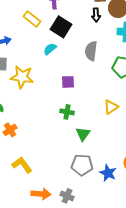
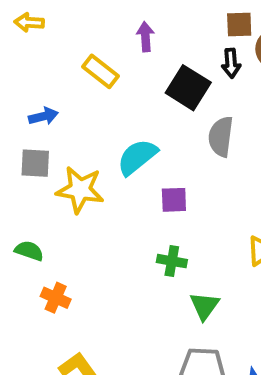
black square: (61, 27) -> (188, 88), moved
cyan semicircle: (50, 49) -> (137, 157), moved, size x1.5
orange cross: (10, 130) -> (56, 298), turned -32

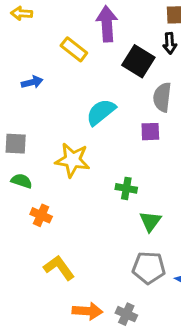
purple arrow: (145, 37) -> (107, 24), size x1.6
gray square: (35, 163) -> (16, 144), moved
yellow star: (80, 190) -> (72, 160), moved
purple square: (174, 200) -> (150, 132), moved

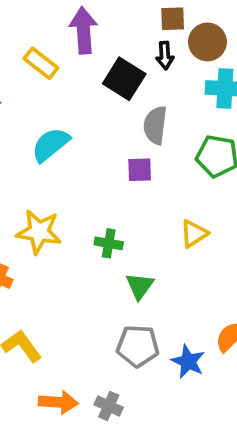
cyan semicircle: (101, 112) -> (51, 145), moved
yellow star: (72, 160) -> (39, 232), moved

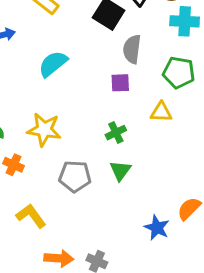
yellow triangle: (194, 234) -> (161, 112), moved, turned 35
green cross: (109, 243) -> (116, 133), moved, turned -36
gray pentagon: (138, 346) -> (75, 176), moved

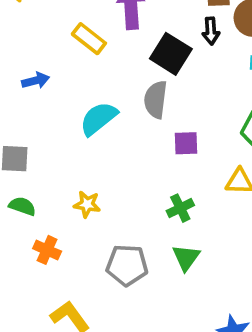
gray semicircle: (132, 49) -> (156, 100), moved
yellow star: (44, 130) -> (87, 204), size x0.6

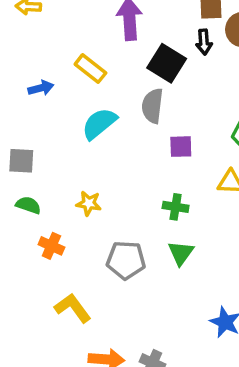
yellow rectangle: (89, 39) -> (90, 69), moved
green cross: (180, 208) -> (176, 207), turned 35

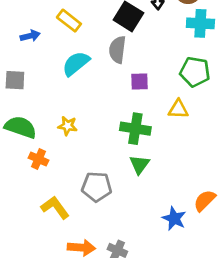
gray square: (21, 161) -> (15, 80), moved
green semicircle: (28, 205) -> (20, 127), size x1.6
green cross: (176, 207) -> (135, 129), size x1.5
gray pentagon: (126, 260) -> (97, 187), moved

